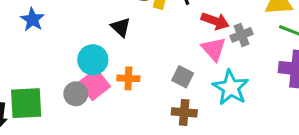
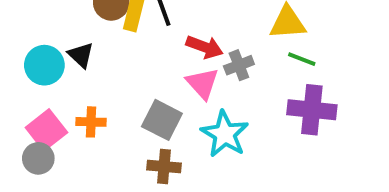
cyan circle: (93, 60) -> (44, 65), moved
gray square: (183, 77) -> (162, 120), size x1.4
gray circle: (76, 94) -> (38, 158), moved

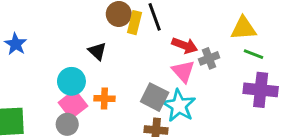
cyan circle: (44, 65) -> (71, 81), moved
cyan star: (225, 134) -> (179, 106), moved

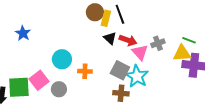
yellow triangle: (243, 28) -> (182, 53), moved
red arrow: (185, 46) -> (128, 40), moved
black triangle: (97, 51) -> (110, 38), moved
pink square: (73, 104) -> (39, 80), moved

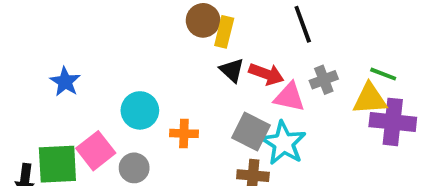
black line: (120, 14) -> (303, 24), moved
blue star: (23, 33) -> (65, 82), moved
pink triangle: (140, 52) -> (289, 97), turned -36

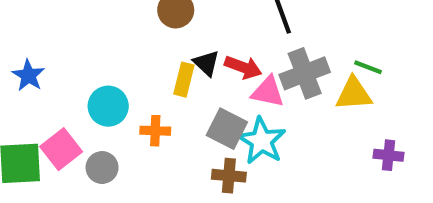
yellow rectangle: (224, 32) -> (184, 80), moved
gray cross: (324, 80) -> (305, 73), size x1.6
purple cross: (393, 122) -> (388, 155), moved, size x0.6

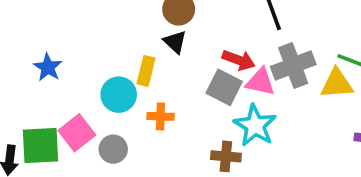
black triangle: (206, 63) -> (175, 42), moved
yellow rectangle: (184, 80) -> (146, 71), moved
gray square: (227, 129) -> (224, 87), moved

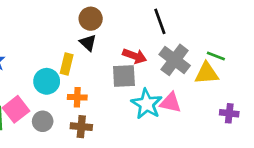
gray cross: (293, 66) -> (175, 60), turned -32
pink triangle: (260, 82) -> (171, 103), moved
gray square: (224, 87) -> (124, 76), turned -30
brown cross: (226, 156) -> (81, 127), moved

